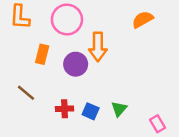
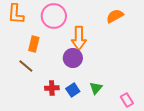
purple circle: (76, 64) -> (73, 58), moved
brown line: (26, 93) -> (26, 66), moved
blue square: (91, 111) -> (73, 90), turned 32

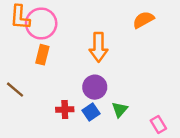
pink circle: (54, 16) -> (41, 23), moved
purple circle: (73, 58) -> (95, 87), moved
brown line: (26, 66) -> (15, 90), moved

